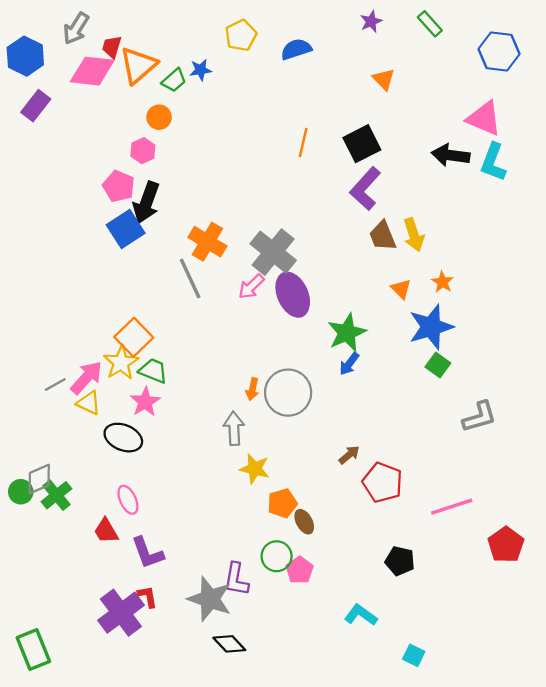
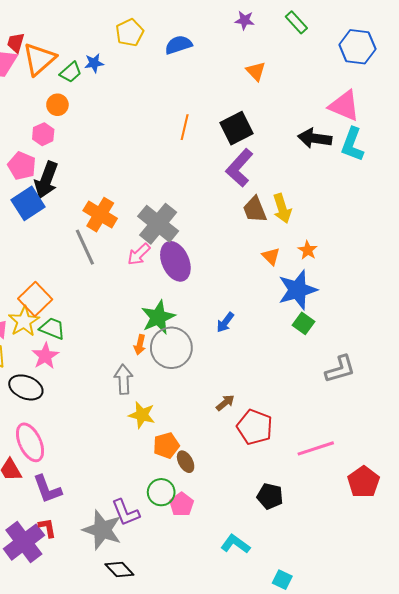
purple star: (371, 22) -> (245, 20), turned 30
green star: (347, 333) -> (158, 317), moved
pink ellipse: (128, 500) -> (30, 442), size x1.5
purple L-shape: (236, 579) -> (126, 513), turned -32

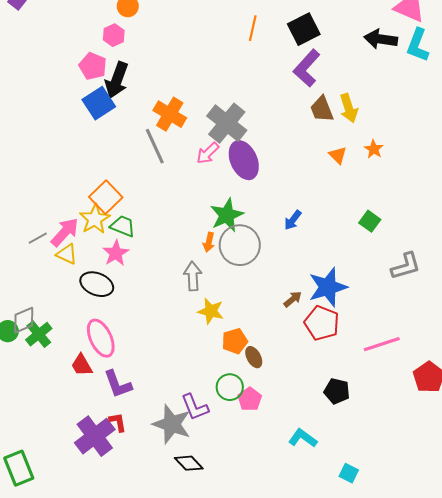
blue star: (297, 290) -> (328, 287), moved

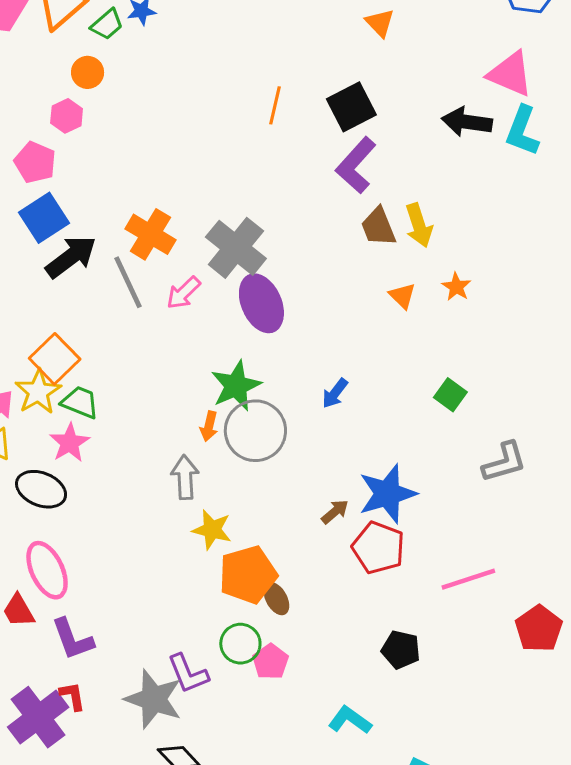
black arrow: (117, 80) -> (71, 257), moved, turned -147
pink arrow: (208, 153) -> (183, 293), moved
orange pentagon: (235, 341) -> (248, 575), size x1.5

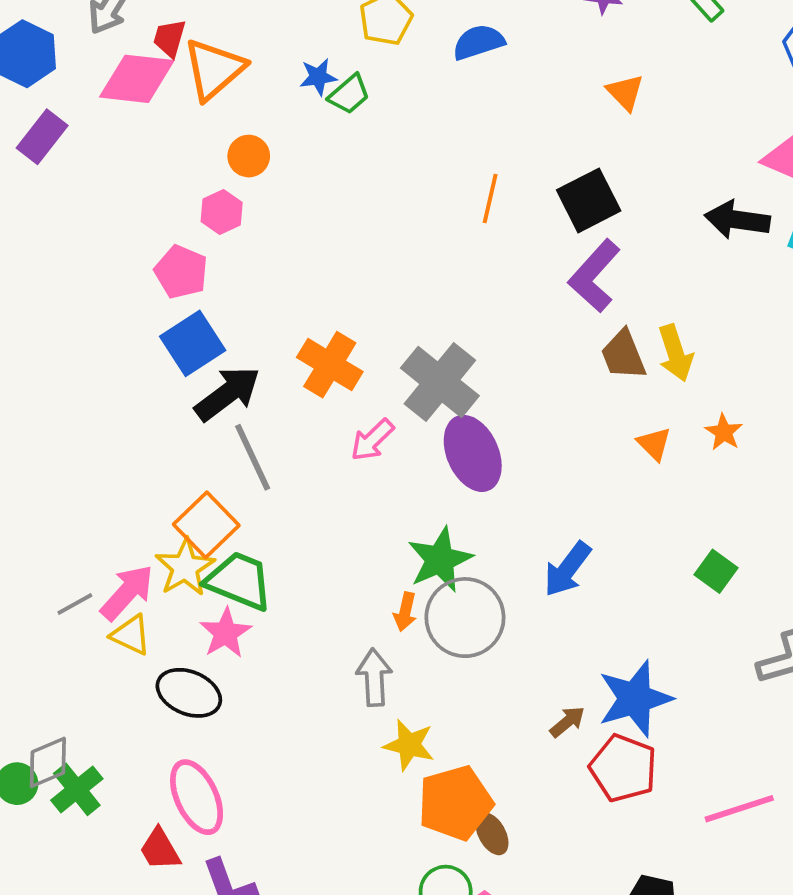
green trapezoid: (107, 24) -> (349, 94), moved
gray line: (128, 282) -> (253, 457), moved
blue arrow: (335, 393) -> (567, 569), size x1.4
green trapezoid: (80, 402) -> (239, 581), size x1.4

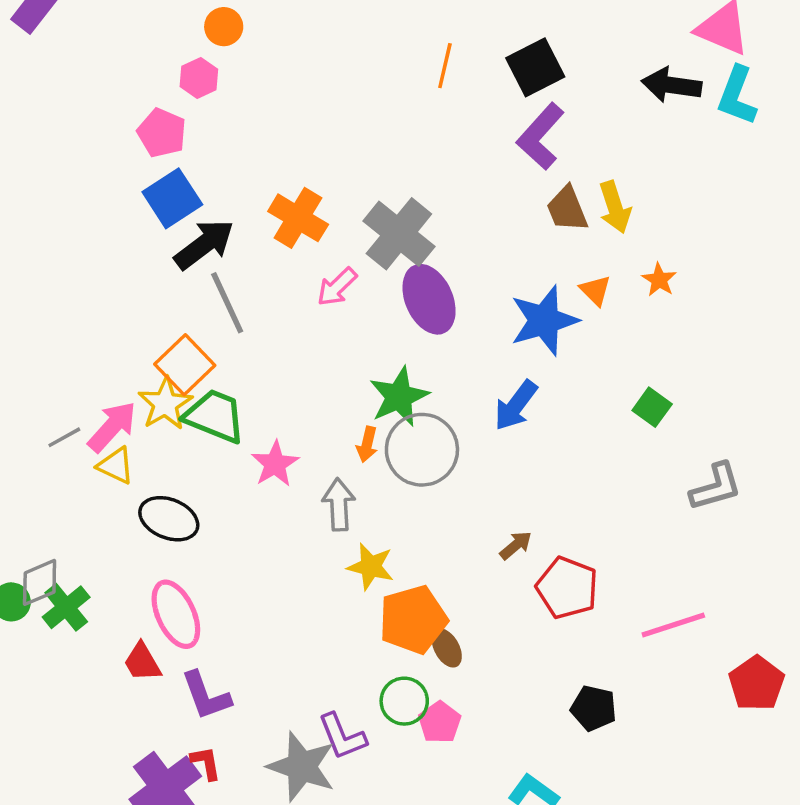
pink star: (226, 633) -> (275, 464), moved
blue star: (635, 699) -> (544, 320), moved

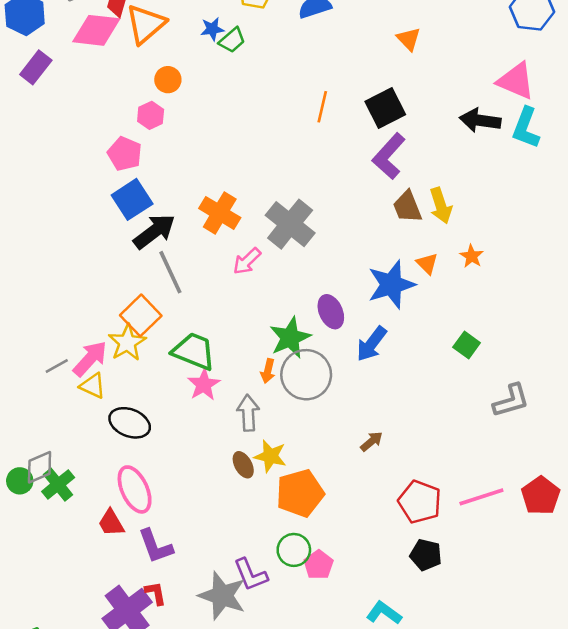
purple ellipse: (429, 299) -> (331, 312), moved, size x0.7
green trapezoid: (215, 416) -> (194, 351), moved
red pentagon: (567, 588) -> (420, 502), moved
brown ellipse: (447, 648) -> (243, 465), moved
red pentagon: (756, 683) -> (541, 496), moved

